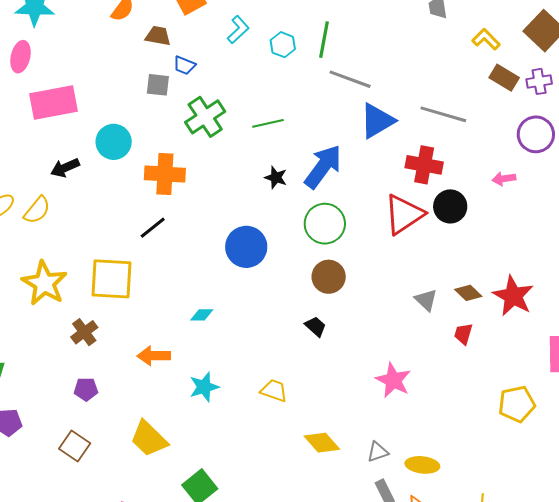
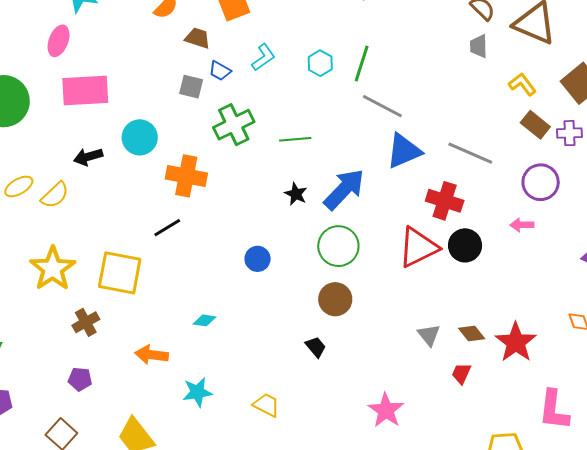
cyan L-shape: (238, 30) -> (263, 57), moved
purple circle: (536, 134) -> (541, 182), moved
blue circle: (246, 247) -> (258, 259), size x0.6

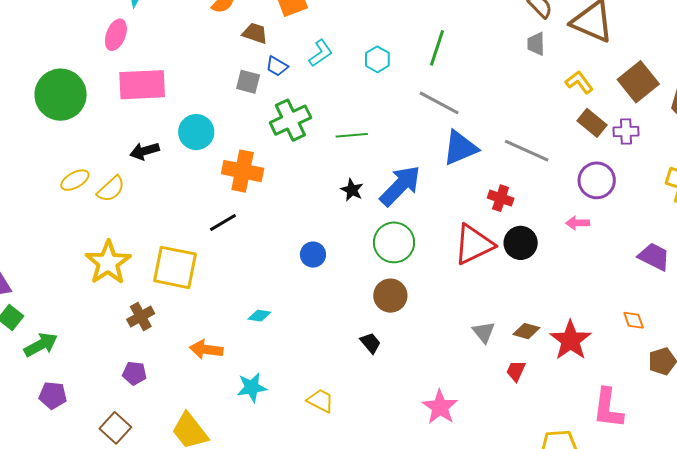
green line: (362, 63) -> (437, 48), moved
red cross: (445, 201) -> (501, 198), size x0.7
brown diamond: (472, 333) -> (526, 331), turned -36

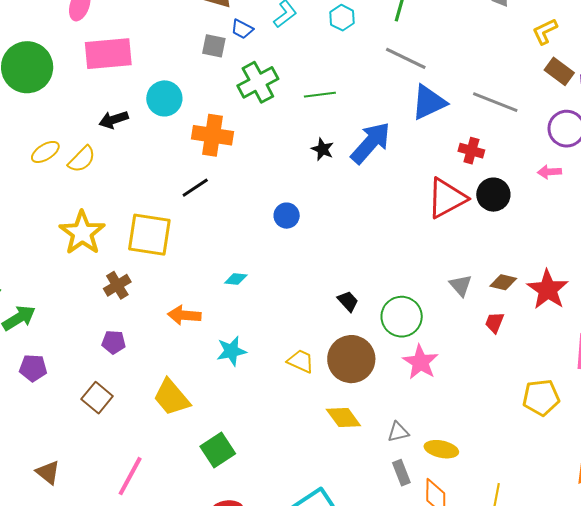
yellow L-shape: (579, 82) -> (545, 31), turned -76
green circle: (394, 242) -> (402, 317), moved
brown circle: (390, 296) -> (351, 359), moved, size x1.4

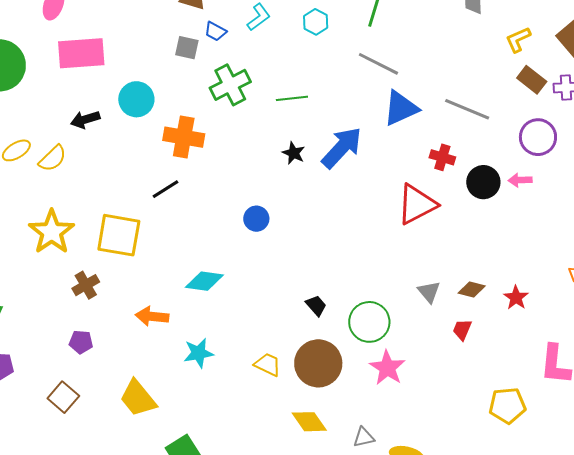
black circle: (493, 195) -> (483, 182), moved
cyan diamond: (236, 279) -> (204, 281), size x1.6
red star: (548, 290) -> (516, 298), size x0.6

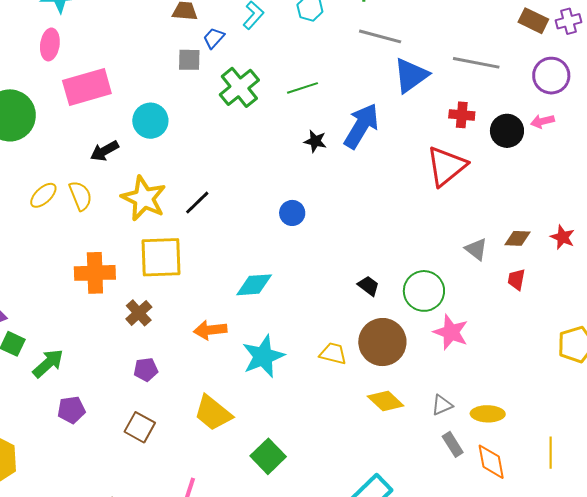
blue trapezoid: (215, 31) -> (214, 38), turned 115
orange cross: (184, 137) -> (95, 273), moved
yellow semicircle: (53, 158) -> (80, 196), turned -56
yellow star: (52, 232) -> (144, 198), moved
cyan star: (199, 353) -> (263, 356), size x1.4

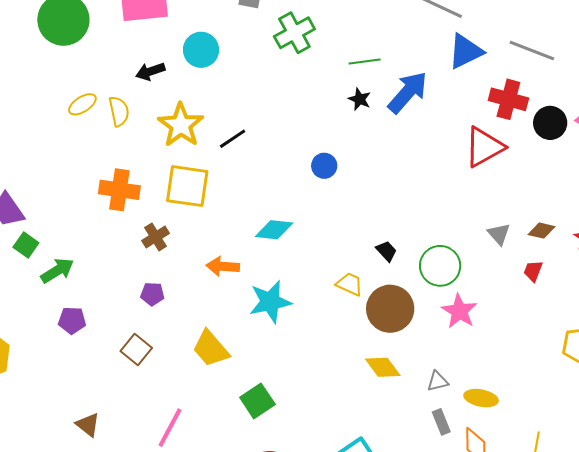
green line: (303, 88) -> (365, 62), moved
red cross: (462, 115) -> (508, 99), size x1.5
yellow trapezoid: (333, 353) -> (350, 284), moved

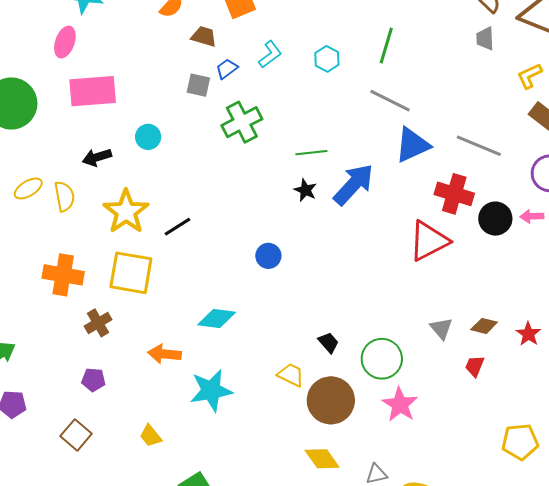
cyan circle: (201, 50) -> (148, 137), size x0.7
yellow trapezoid: (211, 349) -> (151, 436), size x0.6

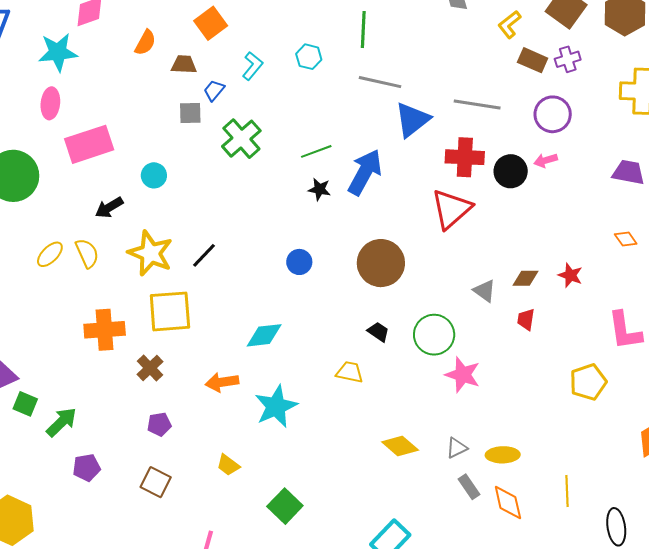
brown circle: (331, 400) -> (381, 263), moved

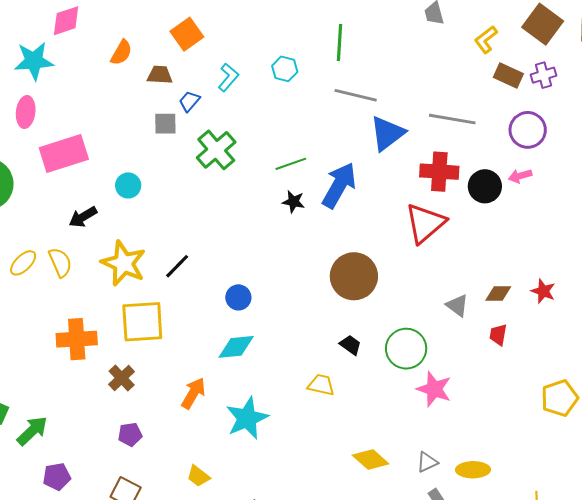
blue circle: (299, 262) -> (238, 297), moved
orange arrow: (222, 382) -> (193, 393), turned 128

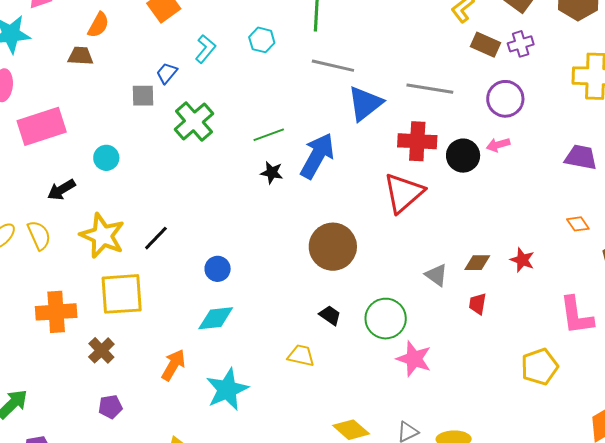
brown trapezoid: (160, 75) -> (81, 56), moved

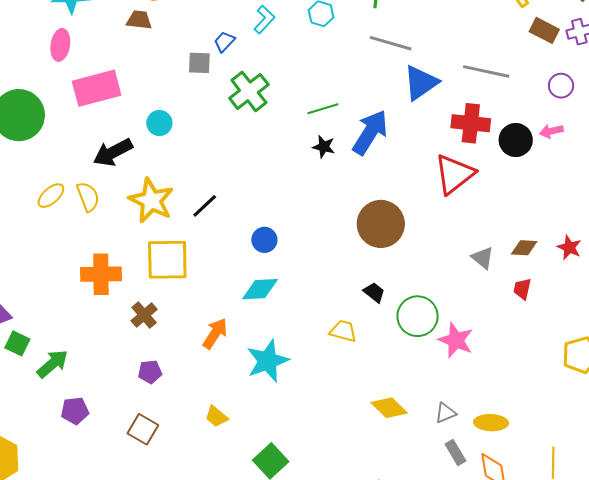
purple circle: (505, 99) -> (561, 86), size x0.7
black arrow: (61, 190) -> (113, 152), size x1.4
green circle: (386, 319) -> (418, 316), moved

